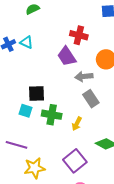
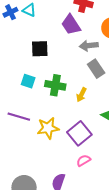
black square: (37, 94) -> (40, 49), moved
yellow star: (35, 168) -> (48, 128), moved

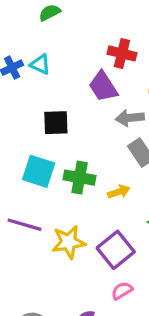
cyan square: (28, 81) -> (39, 171), size x1.5
yellow arrow: (81, 95) -> (119, 192), turned -136

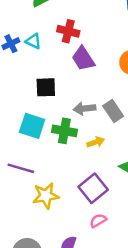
red cross: (122, 53) -> (68, 31), moved
gray arrow: (130, 118) -> (84, 108), moved
yellow star: (69, 242) -> (46, 196), moved

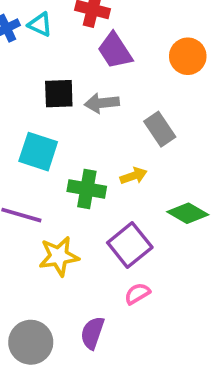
gray arrow: (84, 108) -> (102, 103), moved
green cross: (64, 131) -> (87, 189), moved

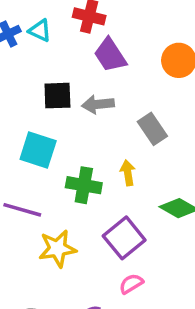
yellow arrow: (134, 176) -> (128, 173), turned -80

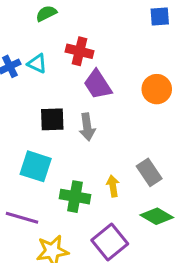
gray arrow: (98, 104) -> (87, 127), turned -92
gray rectangle: (152, 129) -> (149, 172), moved

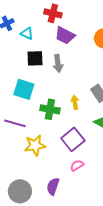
cyan triangle: (37, 63) -> (27, 33), moved
purple trapezoid: (98, 85) -> (65, 35), turned -30

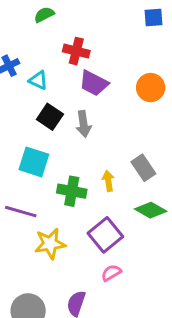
black square: (35, 58) -> (50, 117), turned 36

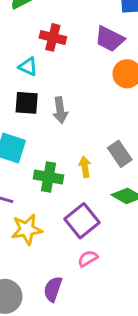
cyan triangle: (38, 80) -> (28, 67), moved
purple trapezoid: (94, 83) -> (110, 39), moved
black square: (50, 117) -> (27, 103), turned -30

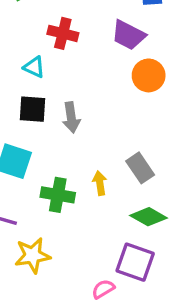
purple square: (82, 221) -> (135, 262), moved, turned -32

